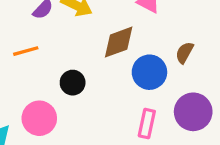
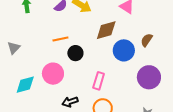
orange line: (26, 51) -> (60, 39), moved
pink rectangle: (147, 124) -> (99, 81), moved

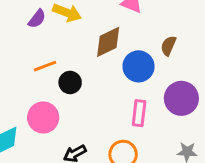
pink rectangle: (99, 81) -> (139, 113), moved

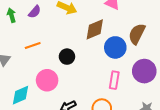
purple semicircle: (37, 19) -> (35, 12), moved
brown semicircle: (168, 46) -> (137, 34), size x1.5
orange line: (45, 66) -> (33, 46), moved

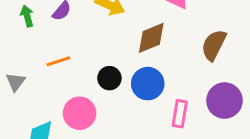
blue circle: (115, 47) -> (148, 84), moved

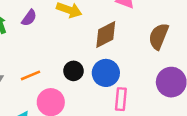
orange line: (58, 61) -> (30, 75), moved
pink rectangle: (180, 114) -> (121, 99), moved

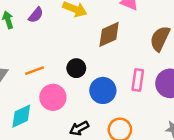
blue circle: (106, 73) -> (103, 90), moved
pink rectangle: (121, 99) -> (138, 80), moved

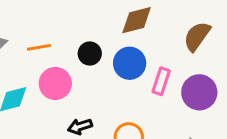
blue circle: (103, 90) -> (130, 63), moved

